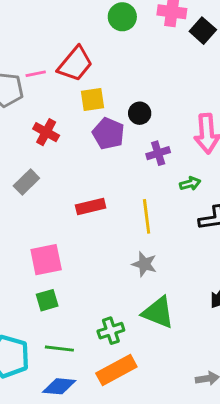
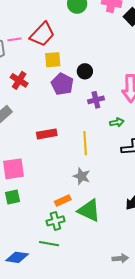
green line: (59, 349) -> (49, 244), moved
orange rectangle: (116, 370) -> (63, 201), moved, size x0.6

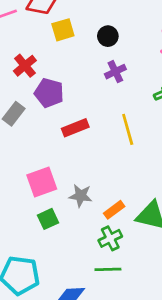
red cross: (19, 80) -> (25, 66), turned 30
purple pentagon: (62, 84) -> (49, 93), moved
purple cross: (96, 100) -> (115, 72), moved
gray star: (82, 176) -> (81, 196), moved

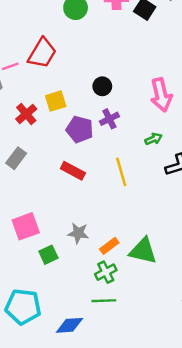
yellow square: (63, 30) -> (56, 101), moved
purple pentagon: (49, 93) -> (80, 129), moved
red rectangle: (75, 128) -> (73, 171), turned 50
pink square: (42, 182) -> (26, 226), moved

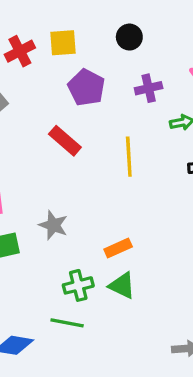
purple cross: (109, 119) -> (149, 88), moved
orange rectangle: (109, 246) -> (118, 248), moved
green triangle: (143, 251) -> (122, 286), moved, size x0.7

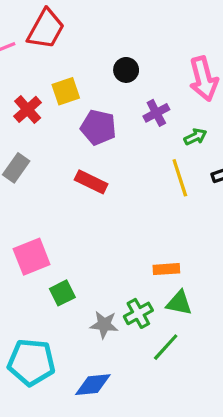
yellow line: (129, 157) -> (180, 178), moved
gray star: (53, 225) -> (104, 325), moved
orange rectangle: (118, 248) -> (166, 269), turned 35
green line: (67, 323) -> (166, 347), moved, turned -44

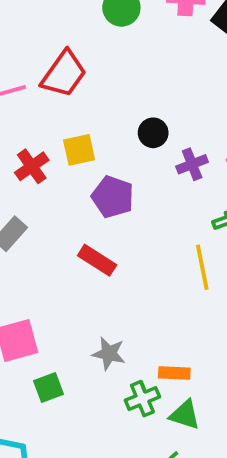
purple cross: (156, 113) -> (192, 164), moved
green cross: (138, 313) -> (142, 399), moved
gray star: (104, 325) -> (109, 354), moved

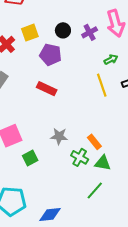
black circle: (153, 133) -> (63, 30), moved
orange rectangle: (174, 373) -> (94, 142), turned 56
green cross: (142, 399) -> (80, 157), turned -30

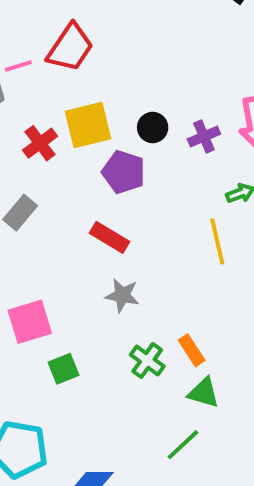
yellow square: (30, 33) -> (88, 125), size x1.4
gray star: (59, 136) -> (122, 295), moved
green cross: (80, 157) -> (147, 360), moved

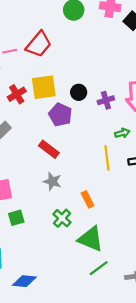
orange rectangle: (192, 350) -> (88, 199), moved
green triangle: (204, 393) -> (91, 239), size x1.5
green line: (183, 445) -> (99, 268), moved

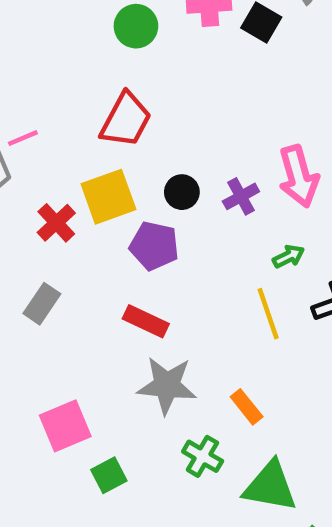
red trapezoid: (39, 44) -> (126, 120), moved
gray star: (52, 181) -> (167, 385), size x1.5

